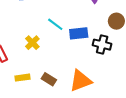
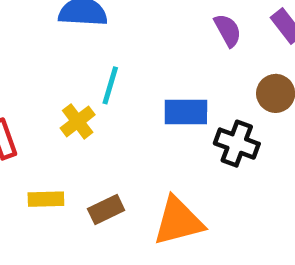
cyan line: (55, 24) -> (110, 85), moved, turned 63
brown rectangle: (49, 79) -> (106, 210), turned -64

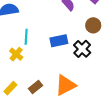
black cross: (237, 144) -> (82, 49), turned 36
yellow rectangle: (46, 199) -> (10, 88), turned -32

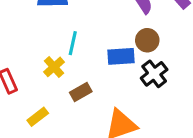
brown circle: (93, 25) -> (147, 40), moved
brown rectangle: (35, 87) -> (81, 92), moved

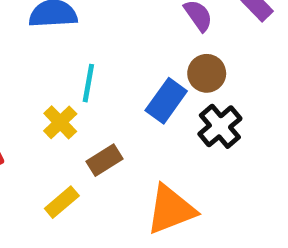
blue rectangle: (121, 56) -> (166, 101), turned -48
yellow rectangle: (38, 117) -> (62, 202), moved

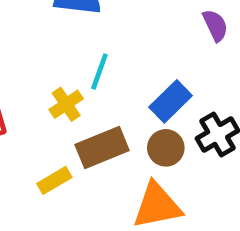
brown circle: (207, 73) -> (166, 148), moved
brown rectangle: (105, 160) -> (102, 148), size x1.5

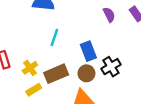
blue rectangle: (171, 101) -> (88, 51), turned -66
yellow cross: (66, 104) -> (30, 68), moved

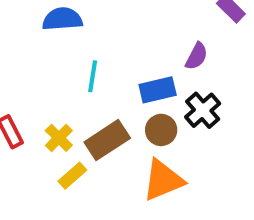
purple semicircle: (109, 15) -> (197, 56), moved, turned 64
blue rectangle: (88, 51) -> (158, 90), turned -72

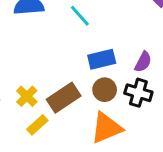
purple semicircle: (197, 56) -> (143, 62), moved
cyan line: (93, 76) -> (80, 16), moved, turned -50
black cross: (203, 110) -> (138, 93), moved, turned -32

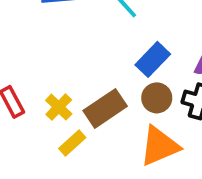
blue rectangle: (102, 59) -> (153, 59), turned -32

